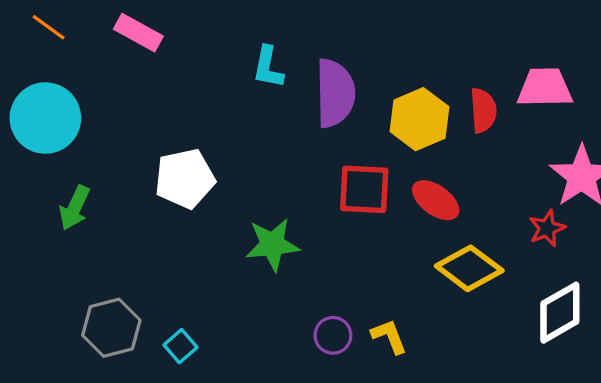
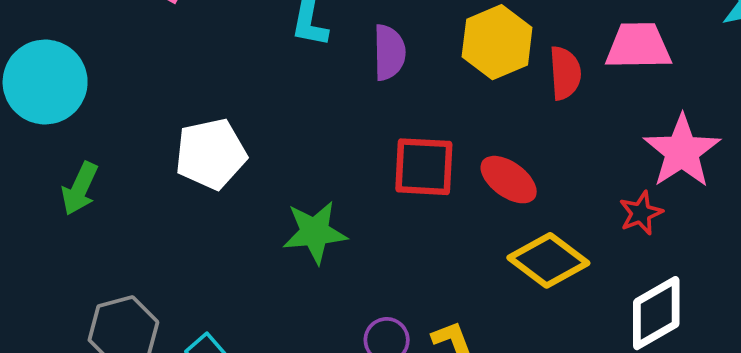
purple semicircle: (335, 93) -> (389, 52), size x0.7
yellow hexagon: (419, 119) -> (497, 42), moved

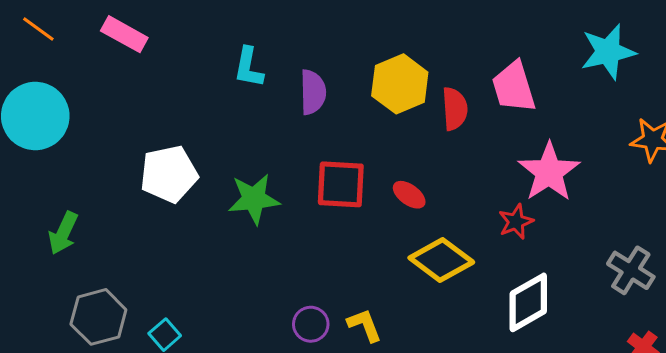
pink trapezoid: (638, 46) -> (514, 87), turned -106
red ellipse: (509, 180) -> (409, 195), size x0.7
green arrow: (80, 189) -> (63, 233), moved
green star: (315, 232) -> (254, 199), moved

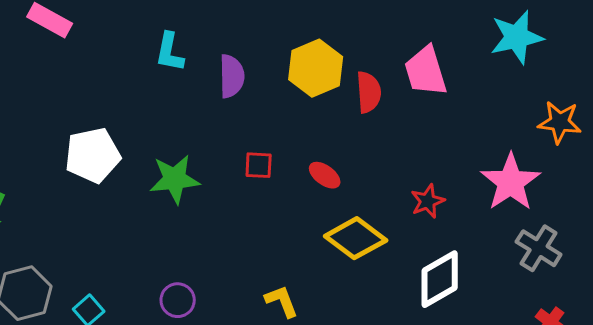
pink star: (549, 172) -> (511, 182), moved
red square: (341, 184) -> (259, 165), size x0.6
purple circle: (311, 324) -> (178, 300), moved

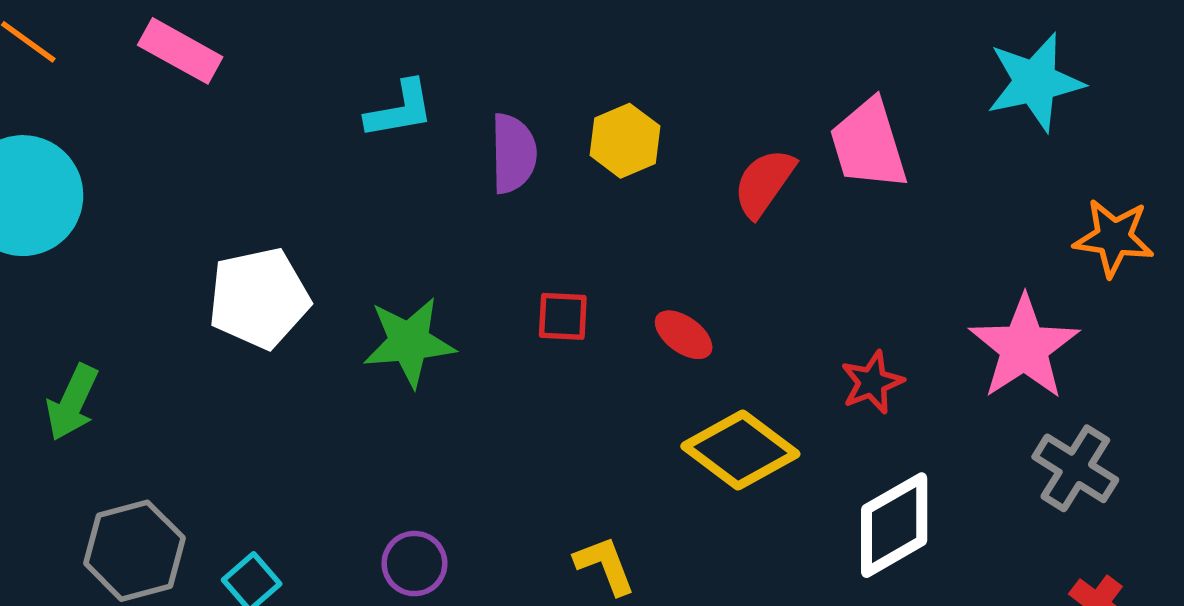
cyan L-shape: (170, 52) -> (400, 110), turned -111
yellow hexagon: (316, 68) -> (625, 141), moved, size x0.7
red semicircle: (369, 92) -> (764, 183), turned -141

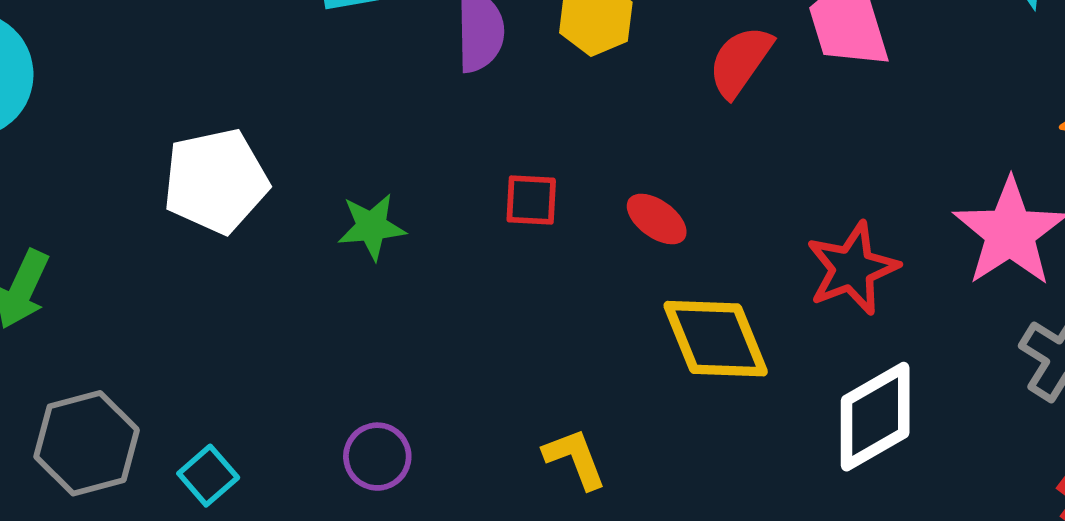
green star: (409, 342) -> (372, 227), size x0.7
red star: (872, 382) -> (852, 268), size x1.4
yellow diamond: (740, 450) -> (716, 339), turned 31

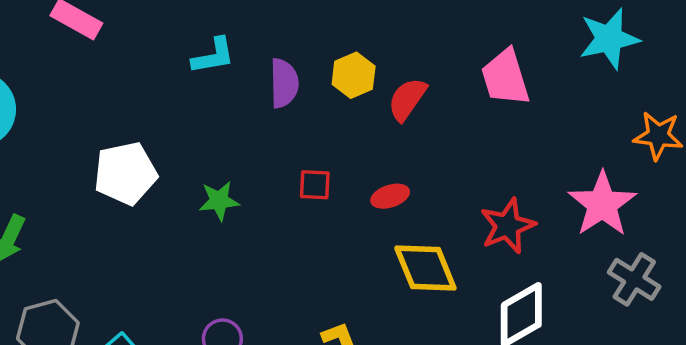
red semicircle: (740, 61) -> (407, 99), moved
red ellipse: (657, 219) -> (390, 196), turned -54

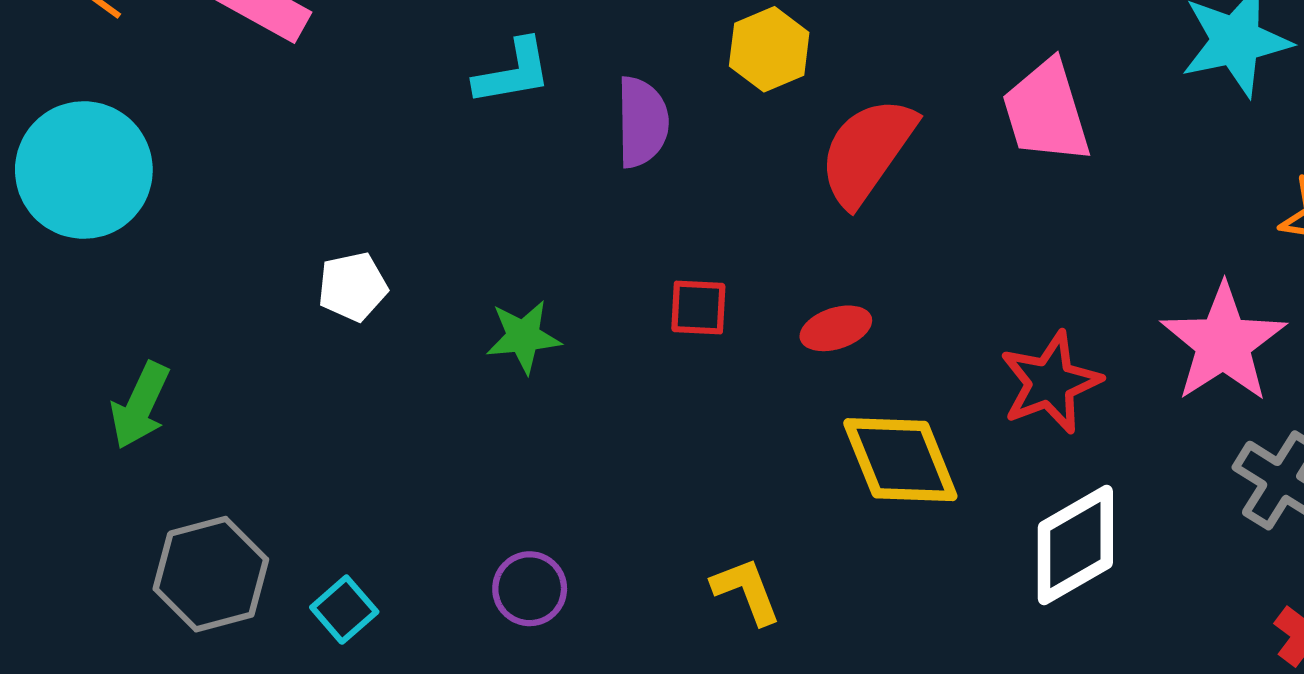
yellow hexagon: (354, 75) -> (769, 49), moved
red semicircle: (407, 99) -> (867, 151), size x1.4
white pentagon: (125, 173) -> (353, 287), size x0.6

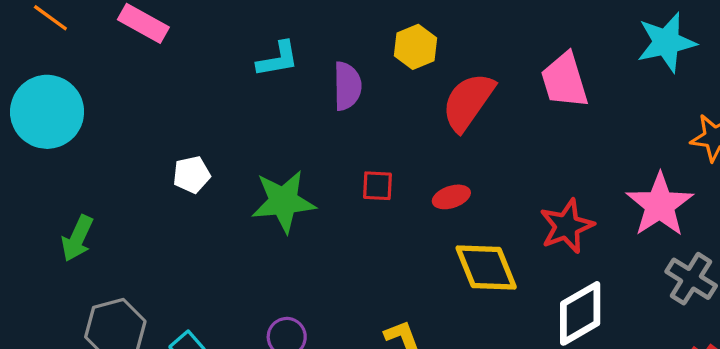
green star: (523, 337) -> (283, 201), size x1.6

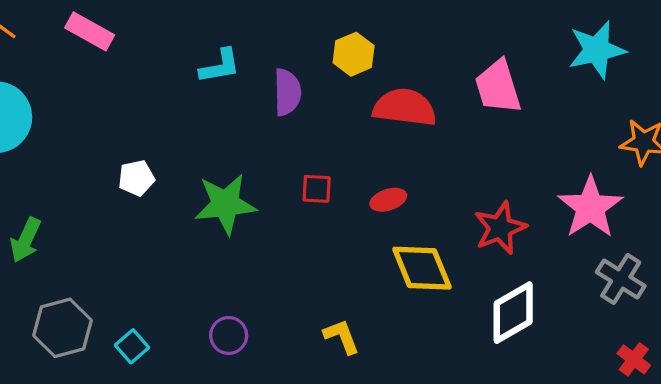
red semicircle: (468, 102) -> (405, 107), turned 62

